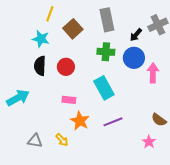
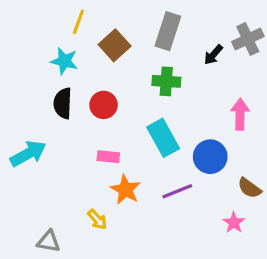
gray rectangle: (107, 20) -> (168, 31), turned 30
blue circle: (134, 58) -> (210, 157), moved
gray triangle: (35, 141) -> (49, 241), moved

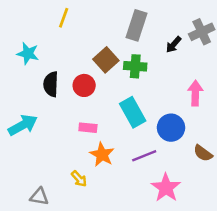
brown square: (115, 45) -> (106, 60), moved
cyan star: (64, 61) -> (28, 54), moved
pink star: (234, 223) -> (166, 188), moved, size x1.6

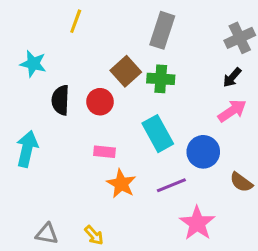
black arrow: (174, 45) -> (232, 77), moved
pink arrow: (195, 93) -> (232, 111), turned 55
cyan arrow: (23, 125) -> (27, 149), turned -48
yellow arrow: (79, 179) -> (94, 235), moved

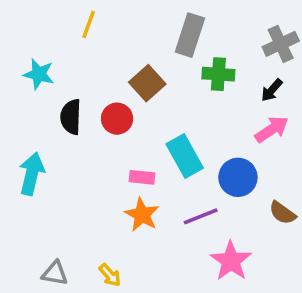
green cross: (161, 79) -> (218, 74), moved
pink rectangle: (105, 152) -> (142, 177), moved

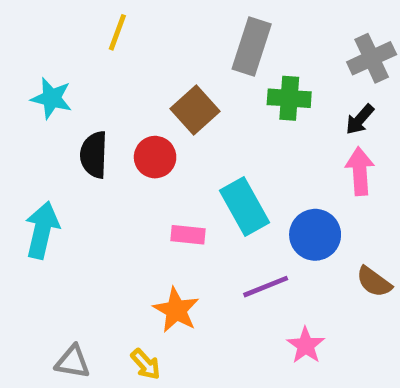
pink arrow: (272, 129) -> (360, 171), turned -60
orange star: (142, 215) -> (176, 310), moved
pink star: (231, 261) -> (306, 345), size x0.7

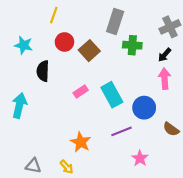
red circle: (155, 157) -> (64, 42), moved
pink rectangle: (188, 235) -> (81, 91), moved, turned -40

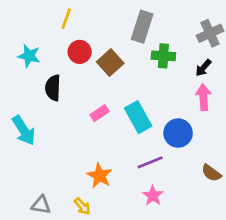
cyan arrow: (19, 105) -> (24, 130), turned 135
brown semicircle: (171, 129) -> (211, 173), moved
pink star: (140, 158) -> (153, 196), moved

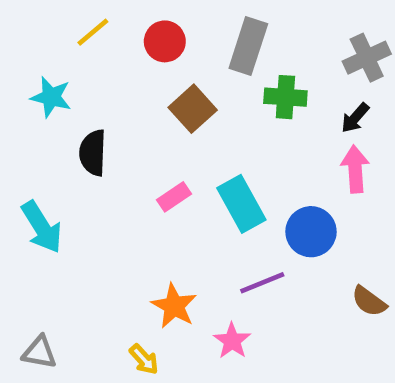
yellow line: (66, 19) -> (93, 32), moved, turned 30
red circle: (80, 52) -> (165, 41), moved
pink star: (153, 196) -> (232, 341), moved
gray triangle: (41, 205) -> (39, 352), moved

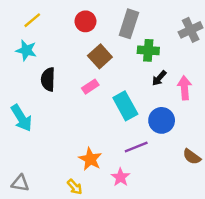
yellow line: (93, 32) -> (32, 20), moved
black arrow: (355, 118) -> (159, 78), moved
pink rectangle: (174, 197) -> (90, 87), moved

